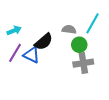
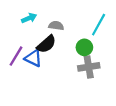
gray semicircle: (69, 29) -> (56, 26), moved
cyan arrow: (14, 30) -> (29, 18), moved

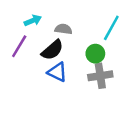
purple line: (16, 56) -> (19, 46), moved
blue triangle: (33, 58) -> (57, 72), moved

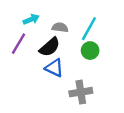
cyan line: (111, 28) -> (89, 29), moved
gray cross: (100, 76) -> (81, 92), moved

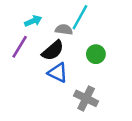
cyan line: (89, 29) -> (80, 17), moved
gray cross: (81, 92) -> (86, 98), turned 35

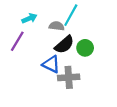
black semicircle: (53, 50) -> (64, 45), moved
gray cross: (86, 98) -> (69, 77), moved, turned -30

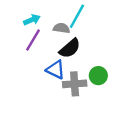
purple line: (17, 41) -> (33, 40), moved
green circle: (85, 48) -> (98, 76), moved

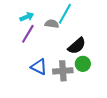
black semicircle: (70, 48) -> (77, 46), moved
blue triangle: (56, 70) -> (39, 67), moved

